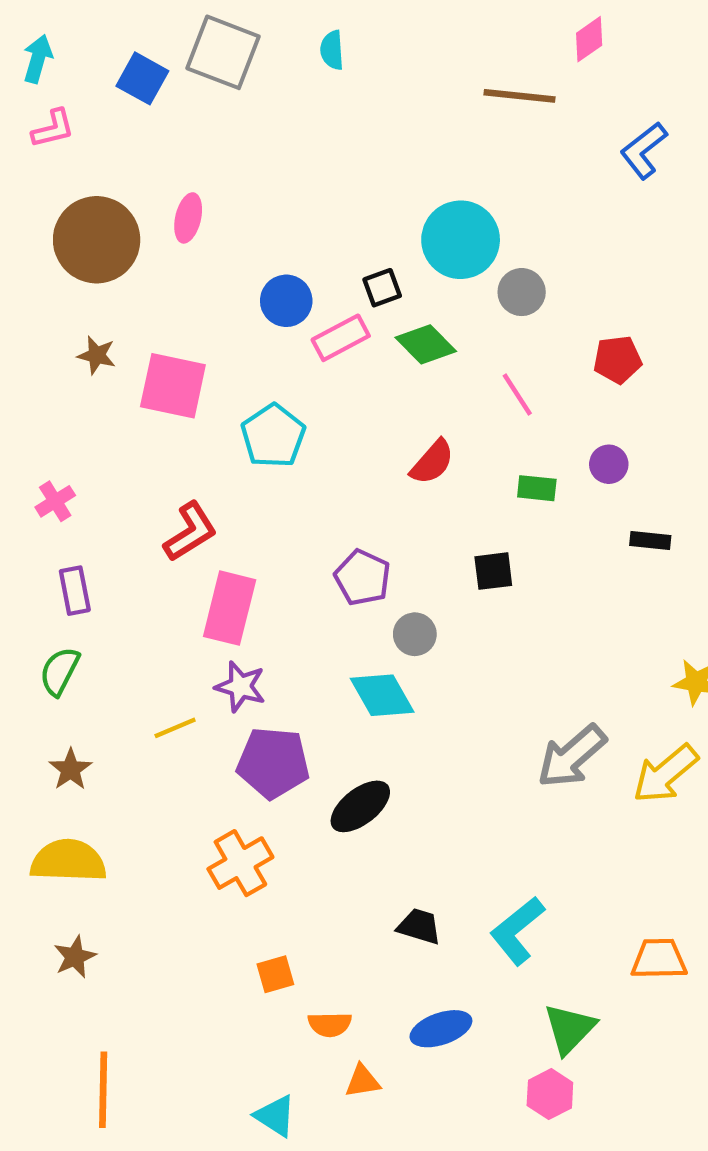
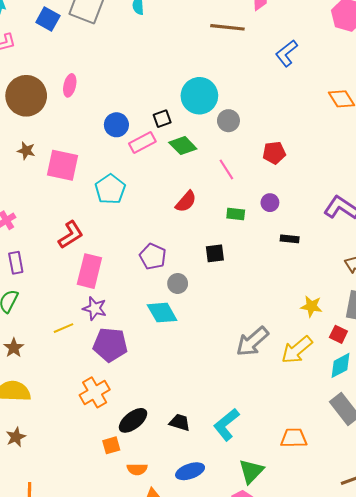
black ellipse: (360, 806) -> (133, 420), moved

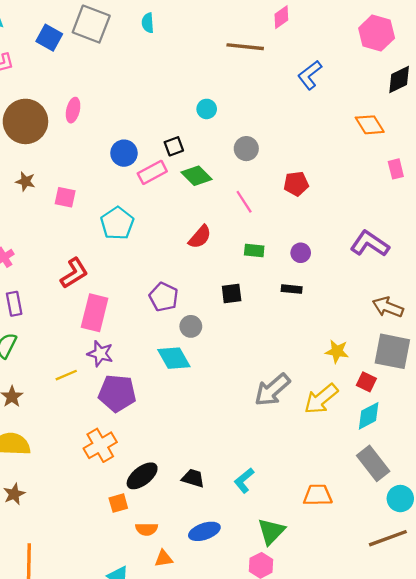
cyan circle: (199, 96) -> (207, 109), moved, size x0.5
pink square: (62, 165) -> (65, 197), size x0.6
purple circle: (270, 203) -> (301, 253), moved
black rectangle: (290, 239) -> (292, 289), moved
cyan L-shape: (226, 425) -> (244, 480), size x0.7

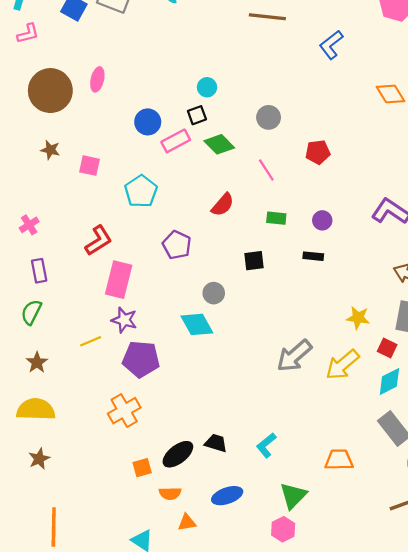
cyan circle: (207, 109) -> (207, 87), moved
purple pentagon: (164, 297) -> (177, 245), moved
black ellipse: (142, 476) -> (178, 454), moved

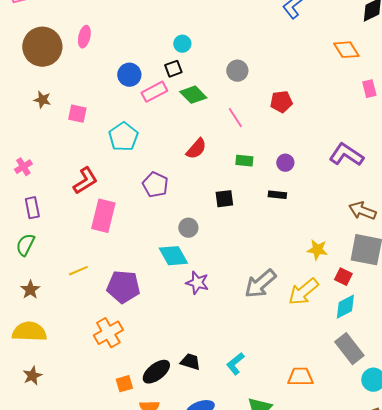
purple star: (124, 320) -> (197, 283), moved

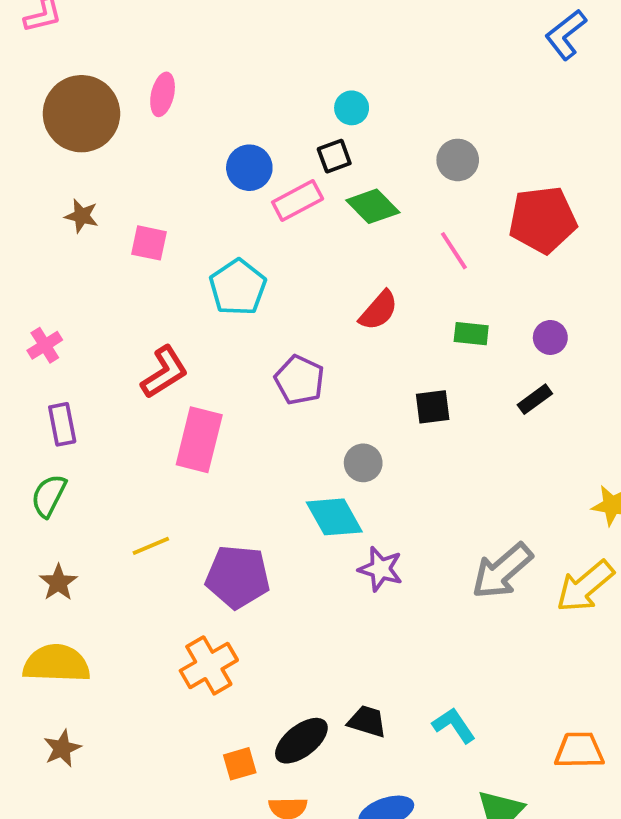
red pentagon: (281, 102) -> (543, 220), size x1.6
black rectangle: (277, 195) -> (535, 399), turned -42
cyan L-shape: (235, 364) -> (454, 725), turned 95

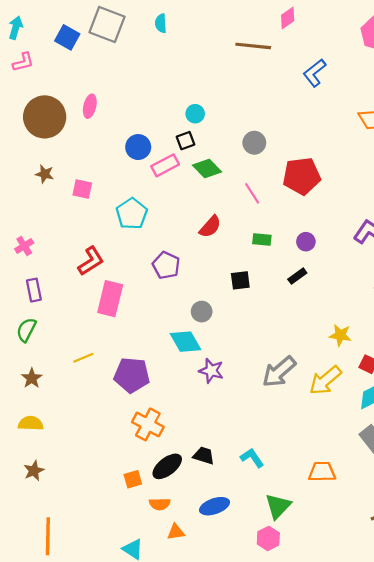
yellow semicircle: (56, 664) -> (31, 423), size x0.7
orange cross: (209, 665) -> (148, 424), moved, turned -32

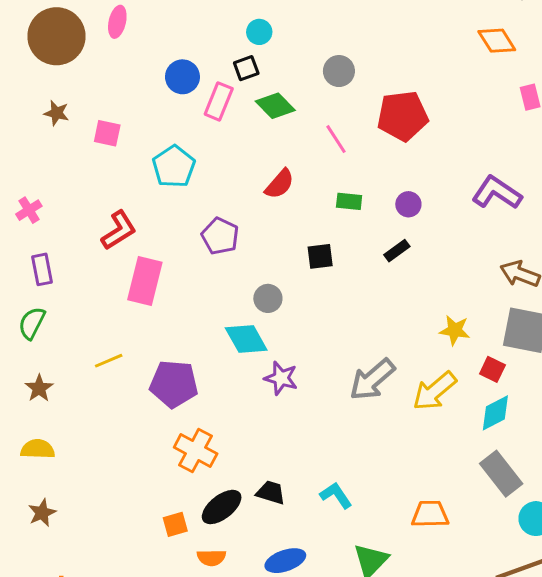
pink rectangle: (165, 165) -> (219, 101), turned -40

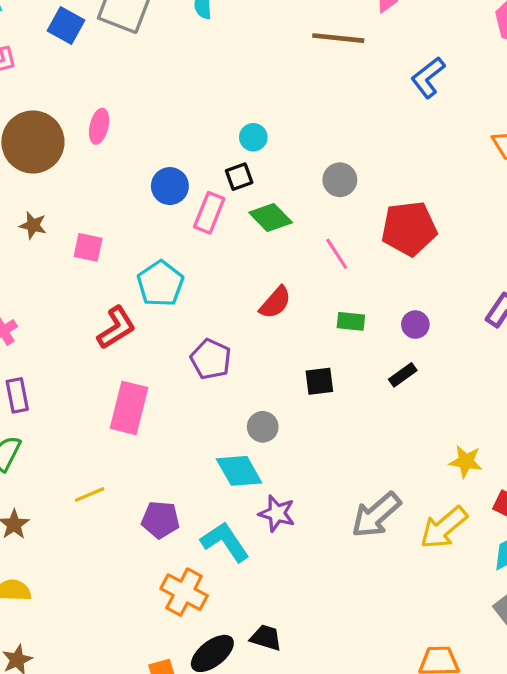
red L-shape: (119, 230) -> (116, 328), moved
purple pentagon: (174, 384) -> (160, 520), size x0.7
cyan L-shape: (336, 495) -> (225, 542), moved, size x1.4

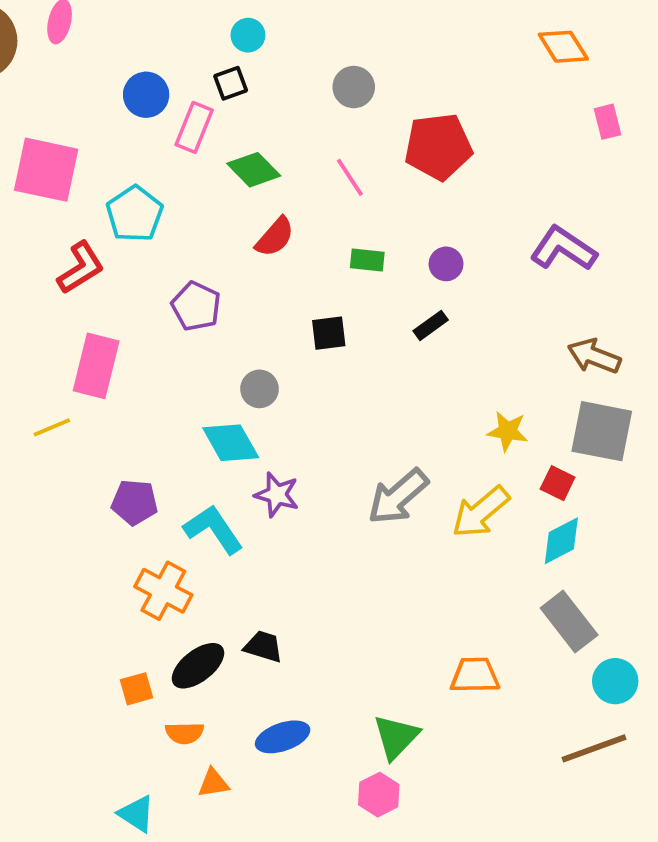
green diamond: (271, 218) -> (254, 170), moved
pink square: (88, 247) -> (46, 170), size x1.8
yellow line: (90, 495) -> (52, 427), moved

